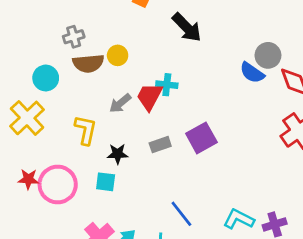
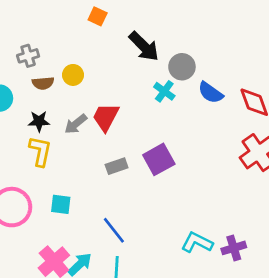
gray circle: (268, 55) -> (182, 67), moved
brown semicircle: (88, 63) -> (43, 83), size x0.7
cyan cross: (167, 85) -> (164, 91), moved, turned 30
black star: (118, 154) -> (39, 121), moved
blue line: (181, 214) -> (114, 230), moved

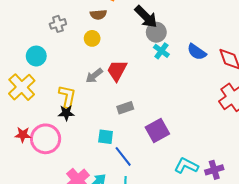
gray circle: (182, 67) -> (156, 32), moved
brown semicircle: (43, 83) -> (98, 15), moved
black star: (39, 121) -> (66, 113), moved
purple square: (159, 159) -> (157, 131), moved
cyan square: (61, 204) -> (106, 137), moved

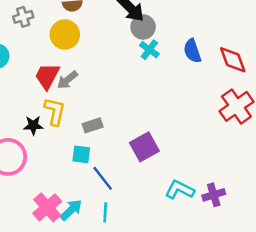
yellow circle: (92, 38) -> (65, 35), size x1.5
blue semicircle: (197, 52) -> (192, 51), turned 36
red trapezoid: (117, 71) -> (47, 76), moved
yellow L-shape: (67, 96) -> (55, 111), moved
gray rectangle: (125, 108) -> (93, 125), moved

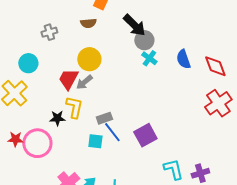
yellow circle: (65, 35) -> (89, 59), moved
blue line: (103, 178) -> (112, 132), moved
cyan L-shape: (180, 190) -> (173, 169), turned 50

